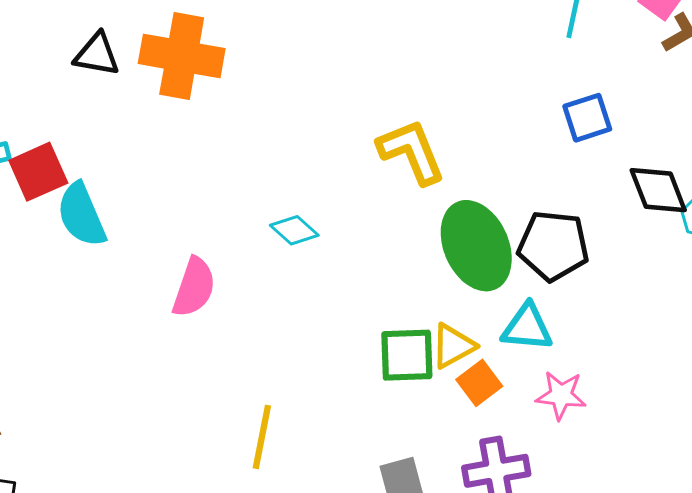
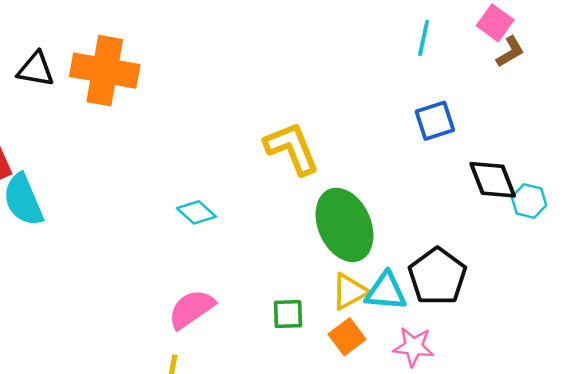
black pentagon: (553, 246) -> (437, 276), moved, turned 30
pink semicircle: (194, 287) -> (191, 309), moved, turned -144
yellow triangle: (453, 346) -> (350, 291), moved
green square: (407, 355) -> (288, 314), size x0.7

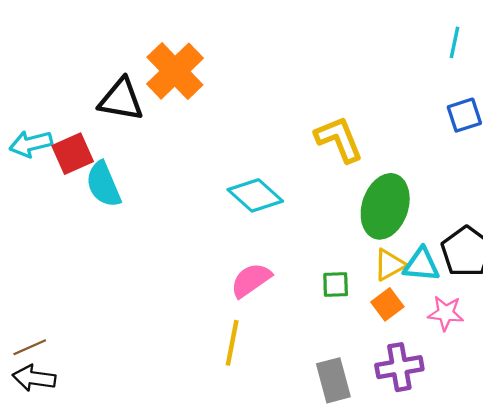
black triangle: (36, 69) -> (121, 100), moved, size x1.4
orange cross: (105, 71) -> (175, 71), turned 36
cyan diamond: (196, 212) -> (255, 195), size x1.6
green ellipse: (344, 225) -> (385, 206), turned 42

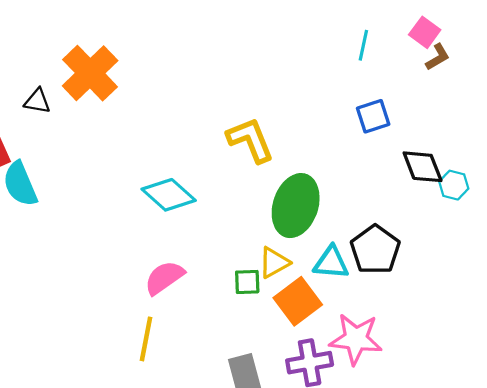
black triangle: (121, 100) -> (37, 101), size x0.6
yellow triangle: (390, 265) -> (274, 263), moved
orange square: (387, 304) -> (298, 301), size x1.5
pink star: (446, 313) -> (356, 339), moved, size x1.5

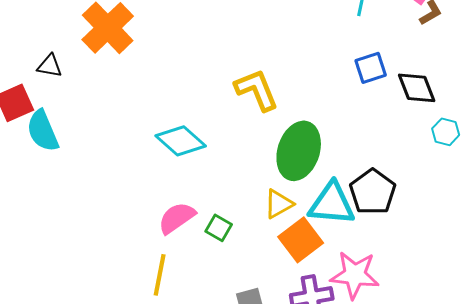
black triangle: (37, 101) -> (50, 66), moved
black diamond: (423, 167) -> (417, 88), moved
cyan triangle: (331, 263) -> (332, 204), size x1.4
green square: (247, 282) -> (219, 228), moved, turned 32

